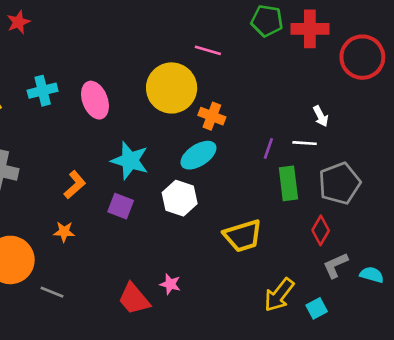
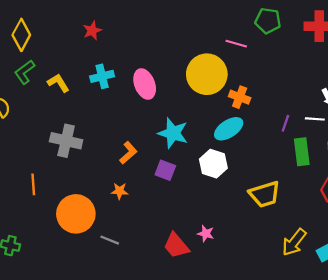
green pentagon: (267, 21) -> (268, 21), moved
red star: (18, 22) -> (92, 31), moved

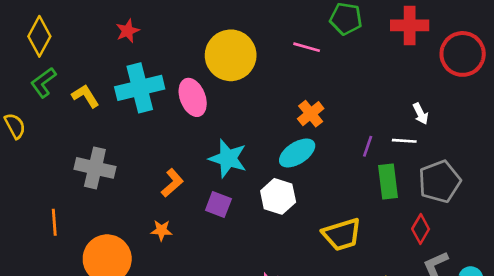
yellow circle: (207, 74) -> (231, 55), moved
cyan cross: (102, 76) -> (140, 88), size x1.6
orange cross: (240, 97) -> (311, 114), turned 30

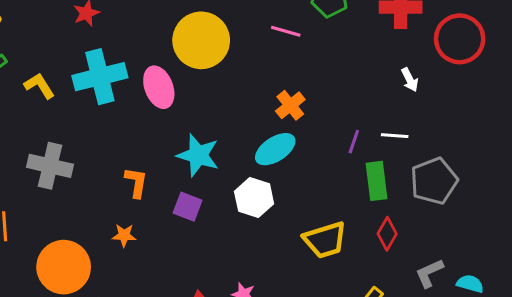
white arrow: (421, 114) -> (410, 80), moved
orange L-shape: (172, 183) -> (136, 182), turned -40
red diamond: (421, 229) -> (387, 234), moved

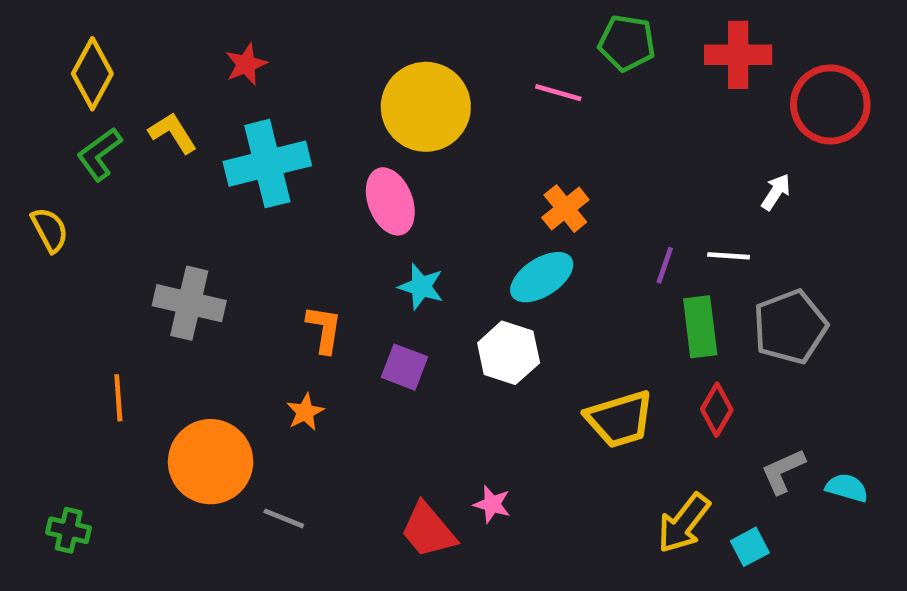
white arrow: (410, 80) -> (776, 192), moved, turned -120
yellow L-shape: (39, 86) -> (173, 133), moved
pink ellipse: (159, 87) -> (390, 201), moved
cyan star: (198, 155) -> (421, 287), size x0.7
orange star: (124, 235) -> (305, 412), turned -30

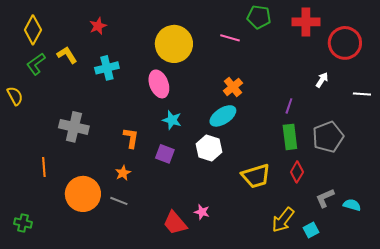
cyan cross: (267, 164) -> (107, 68), size x0.7
white line: (729, 256) -> (362, 94), moved
purple line: (665, 265) -> (289, 106), moved
gray line: (284, 518) -> (119, 201), moved

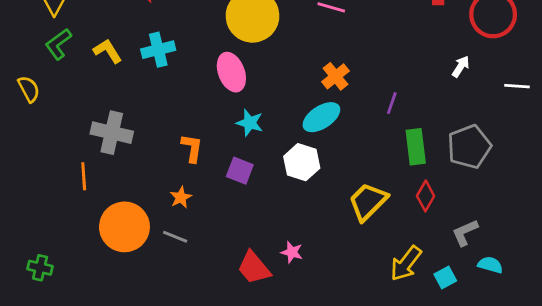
yellow L-shape: (67, 55) -> (108, 51), moved
purple line: (289, 106) -> (392, 103), moved
orange line: (44, 167) -> (84, 176), moved
yellow trapezoid: (256, 176) -> (368, 202), turned 152
cyan semicircle: (352, 205) -> (490, 265), moved

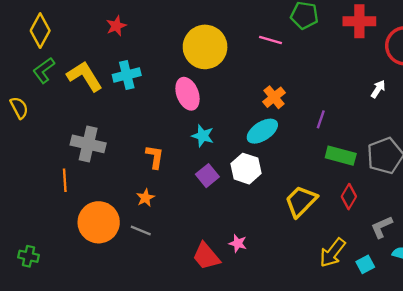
yellow L-shape: (108, 51) -> (85, 76), size x1.5
green rectangle: (416, 147) -> (341, 156), turned -68
purple square: (240, 171) -> (207, 176), moved, turned 30

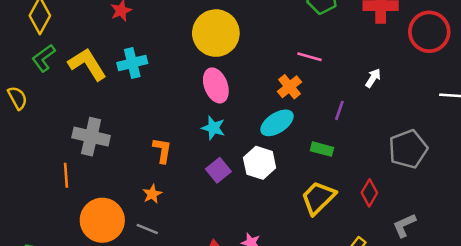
pink line: (271, 40) -> (309, 57), moved
white arrow: (378, 89) -> (373, 78), moved
pink ellipse: (188, 94) -> (216, 85), moved
green rectangle: (341, 156) -> (322, 149), moved, size x0.7

